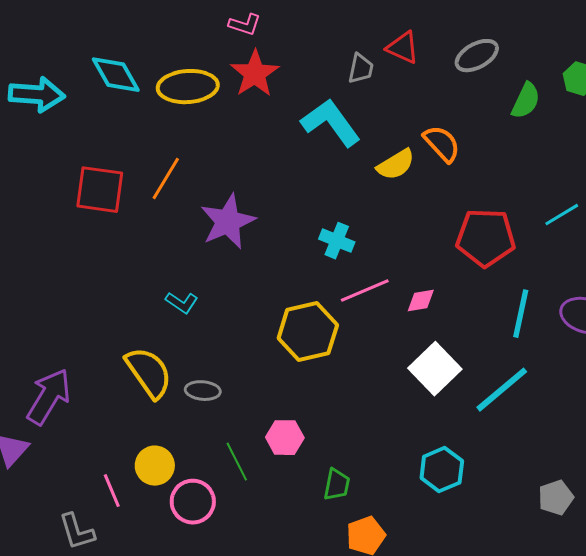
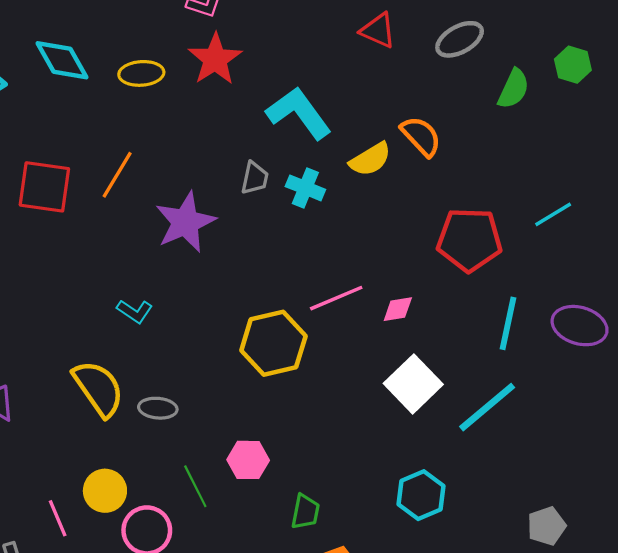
gray trapezoid: (361, 69) -> (255, 178), moved
yellow ellipse: (188, 87) -> (141, 73), size x0.7
cyan cross: (337, 241) -> (305, 188), moved

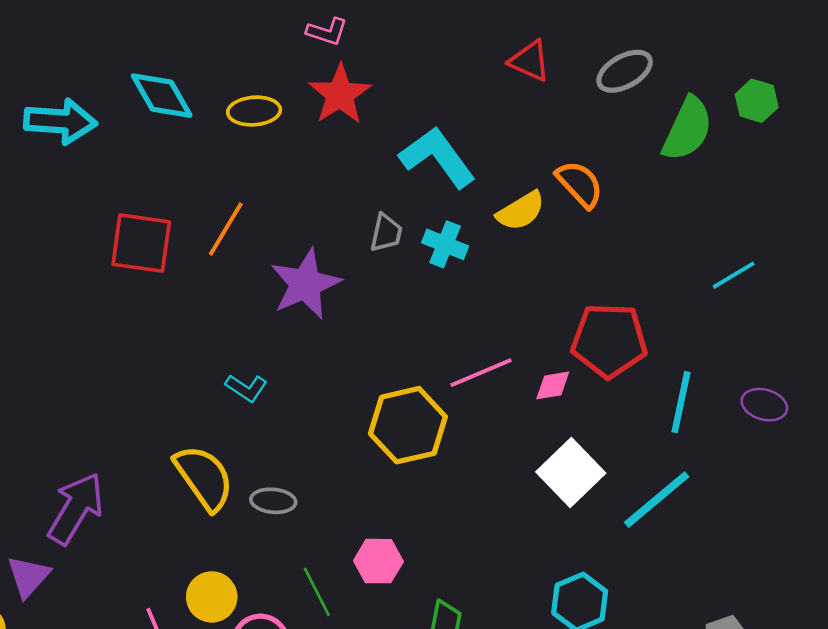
green semicircle: (513, 89) -> (687, 129), size x1.4
red pentagon: (469, 240) -> (609, 341), moved
purple ellipse: (580, 326) -> (764, 405), size x0.7

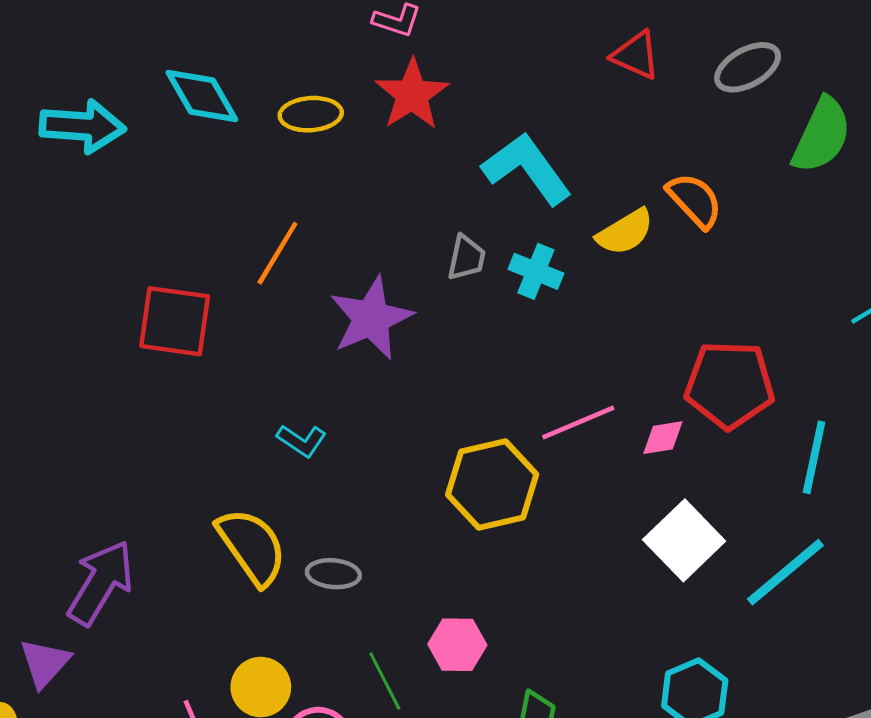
red square: (141, 243) -> (175, 321), moved

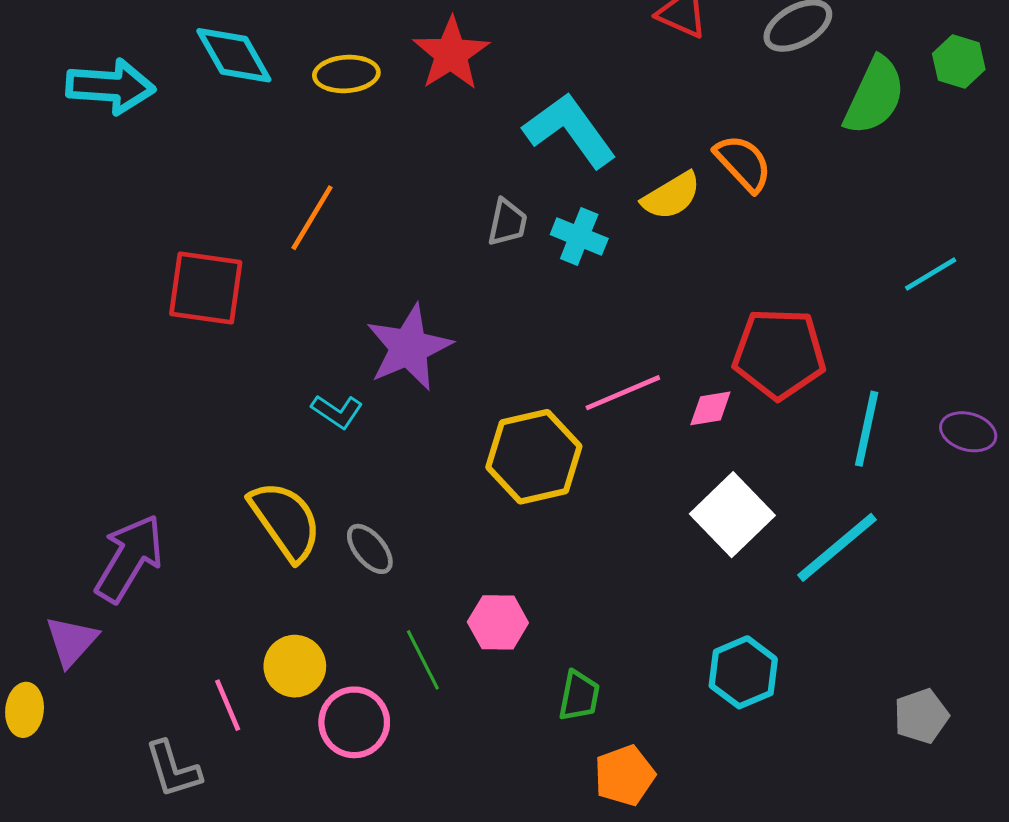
purple star: (371, 318) -> (409, 347), moved
gray ellipse: (333, 574) -> (370, 549), turned 45

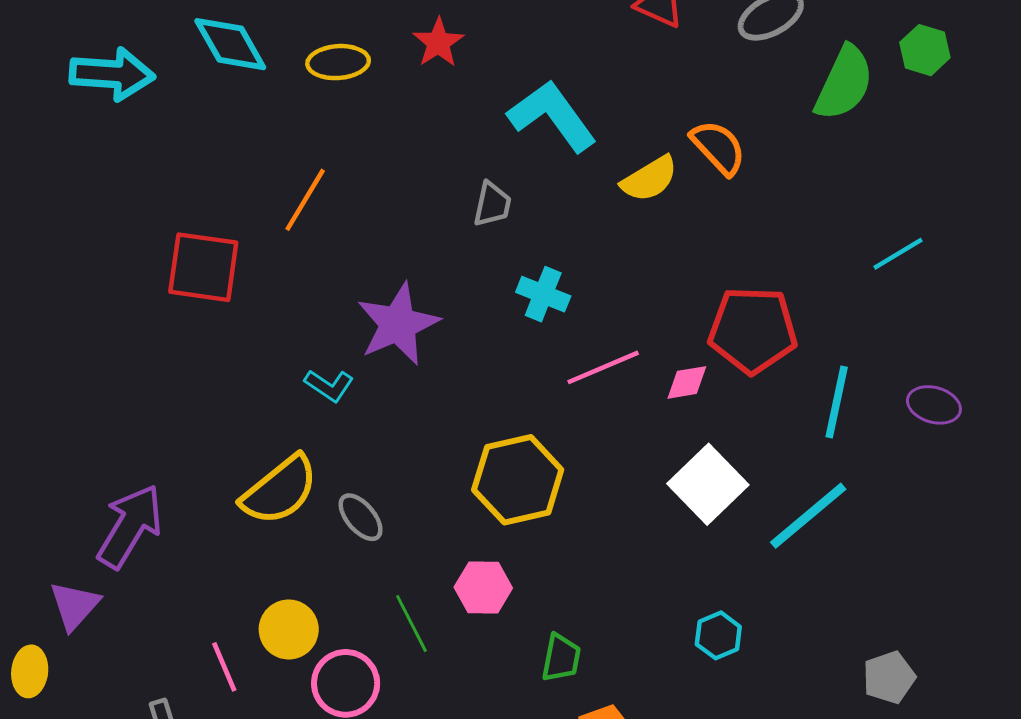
red star: (451, 54) -> (438, 43), size x0.7
cyan cross: (579, 236) -> (543, 294), moved
yellow hexagon: (534, 457) -> (518, 480), moved
yellow semicircle: (285, 521) -> (280, 490), turned 86
cyan hexagon: (743, 672) -> (718, 635), size x0.7

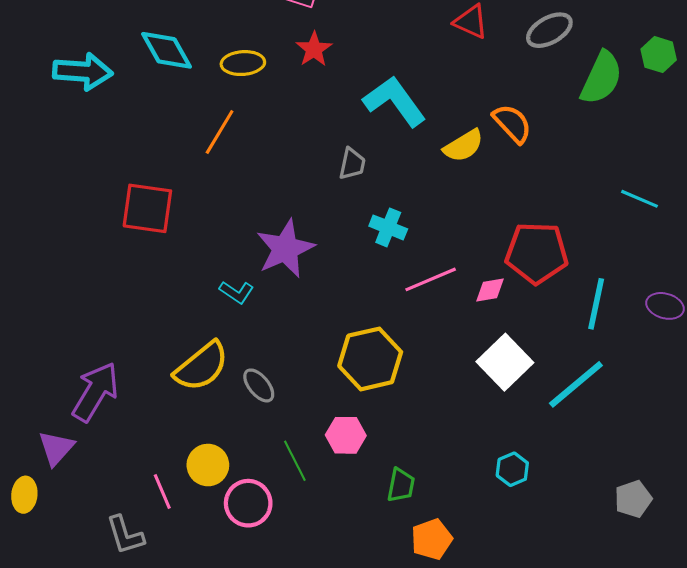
orange line: (305, 200) -> (220, 132), moved
cyan line: (898, 254) -> (640, 199), turned 54

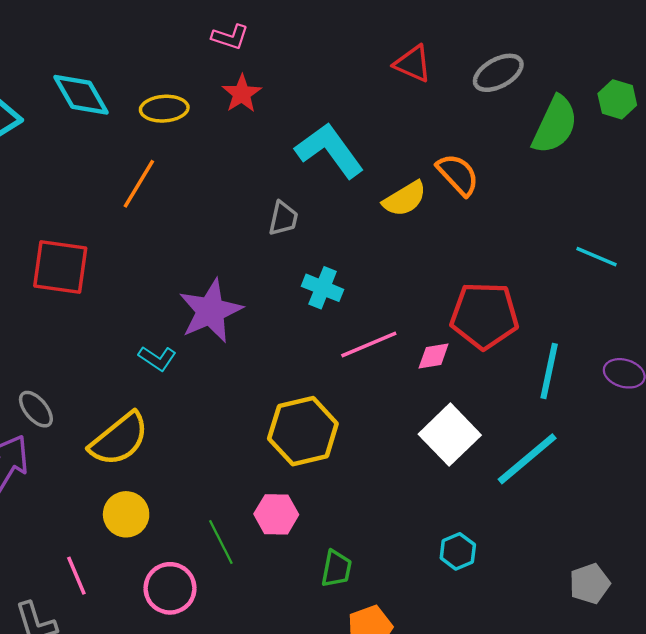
gray ellipse: (259, 385) -> (36, 409), moved
yellow circle: (208, 465) -> (126, 514), moved

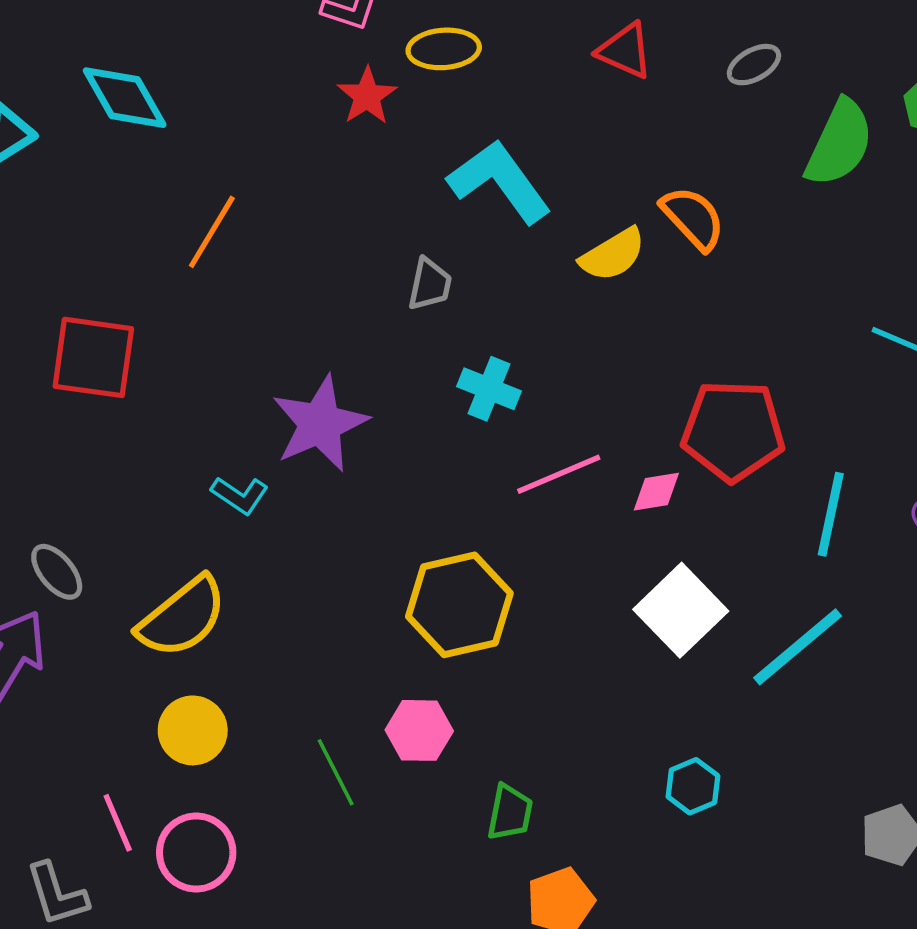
gray ellipse: (498, 73) -> (754, 65), size x0.7
yellow ellipse: (164, 109) -> (444, 49), moved
pink circle: (170, 588) -> (196, 852), moved

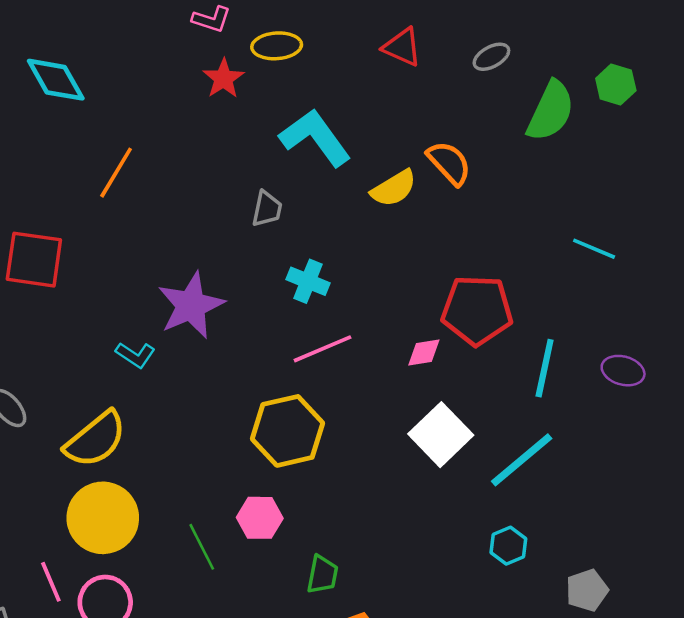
pink line: (559, 474) -> (322, 349), moved
yellow circle: (193, 730) -> (103, 518), size x1.5
cyan hexagon: (693, 786) -> (508, 546), moved

